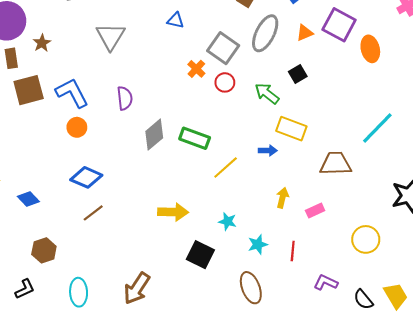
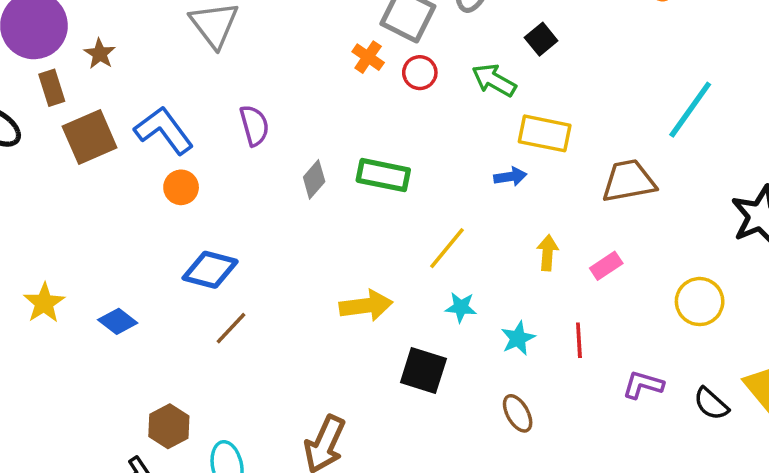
gray diamond: (154, 135) -> (314, 179), size x0.7
yellow line: (226, 167) -> (447, 248), moved
brown hexagon: (44, 250) -> (169, 426), moved
brown ellipse: (251, 288) -> (518, 413), size x0.7

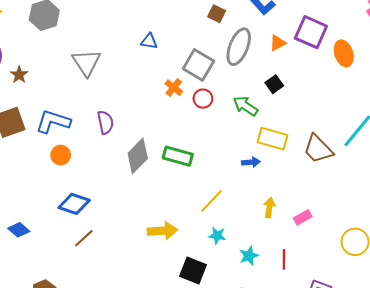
blue L-shape: (164, 130) -> (53, 122), turned -40
gray diamond: (314, 179) -> (138, 156), size x1.6
brown trapezoid: (629, 181) -> (318, 149), moved, turned -128

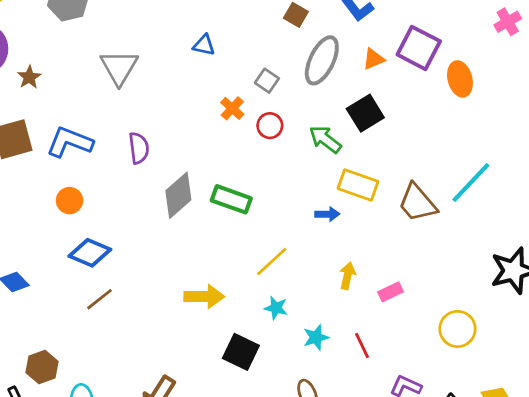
gray square: (198, 65) -> (267, 81), size x0.6
black square: (274, 84) -> (365, 113), size x1.5
orange circle: (61, 155) -> (69, 201), moved
red line: (284, 259) -> (362, 345), turned -30

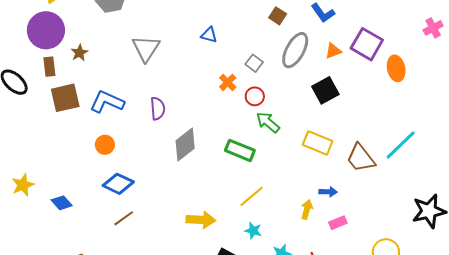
green arrow: (325, 139) -> (268, 122), moved
green rectangle: (231, 199) -> (240, 150), moved
blue arrow: (327, 214) -> (328, 192), moved

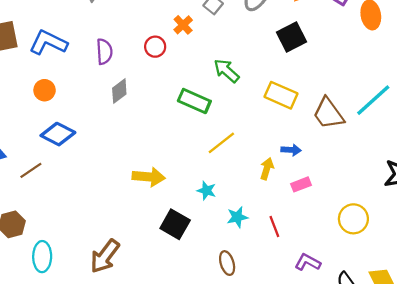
red circle: (255, 96) -> (155, 47), moved
gray diamond: (185, 145) -> (119, 91), moved, size x0.7
yellow line: (252, 196) -> (221, 143), moved
brown line: (124, 218) -> (31, 170), moved

